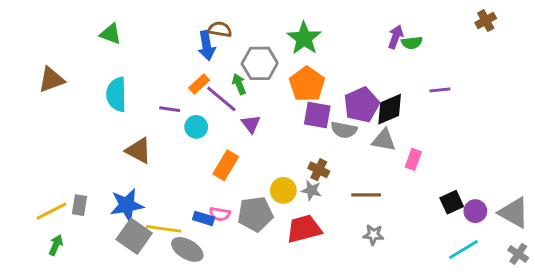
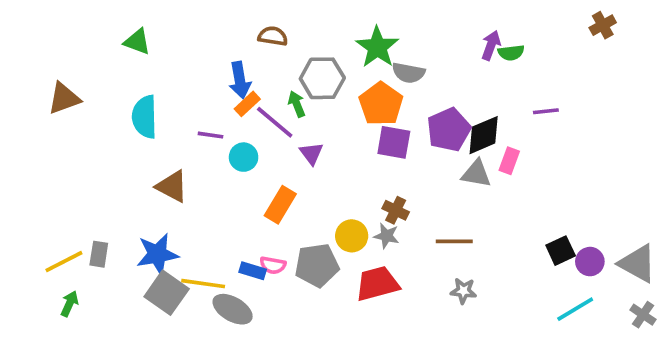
blue arrow: (207, 46) -> (240, 80), moved
gray semicircle: (344, 130) -> (408, 73), moved
pink rectangle: (413, 159) -> (509, 161), moved

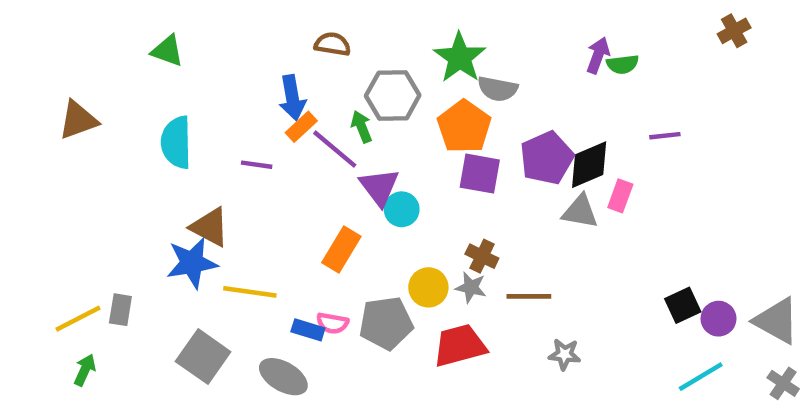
purple triangle: (311, 153) -> (379, 187), size x1.4
cyan circle: (244, 157) -> (402, 209), moved
brown line: (454, 241) -> (529, 296), moved
blue star: (157, 254) -> (192, 263), moved
yellow line: (203, 284) -> (250, 292), moved

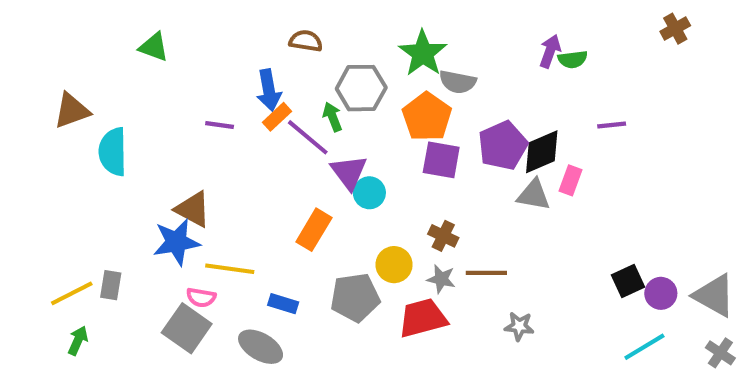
cyan semicircle: (176, 142) -> (113, 152), moved
purple line: (257, 165) -> (220, 125), moved
gray star: (471, 287) -> (441, 279), moved
pink semicircle: (332, 323) -> (201, 297), moved

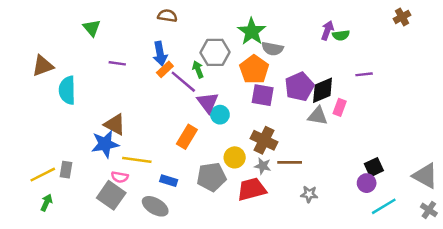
brown semicircle: (306, 41) -> (167, 16), moved
green triangle: (154, 47) -> (92, 28), turned 30
purple line: (220, 125) -> (117, 63), moved
brown cross: (443, 236) -> (264, 140), size x1.5
purple circle: (661, 293) -> (367, 183), moved

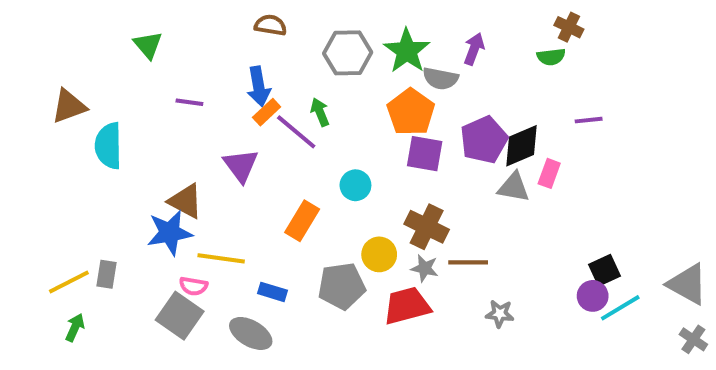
brown cross: (402, 17) -> (569, 27), moved, turned -35
purple arrow: (327, 30) -> (474, 49), moved
gray hexagon: (215, 52) -> (348, 53), moved
purple triangle: (208, 102) -> (241, 165), moved
cyan line: (384, 206) -> (620, 308), moved

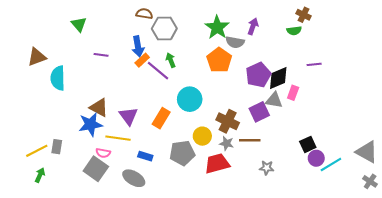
gray hexagon: (348, 53) -> (164, 28), moved
purple square: (425, 154) -> (259, 112), moved, turned -36
purple triangle: (241, 165) -> (128, 116), moved
cyan circle: (355, 185) -> (190, 99), size x1.5
black square: (604, 270) -> (308, 144), moved

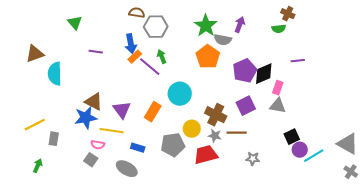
gray triangle: (274, 100) -> (278, 106), moved
yellow line: (37, 151) -> (35, 125), moved
gray square: (96, 169) -> (91, 160), size x0.6

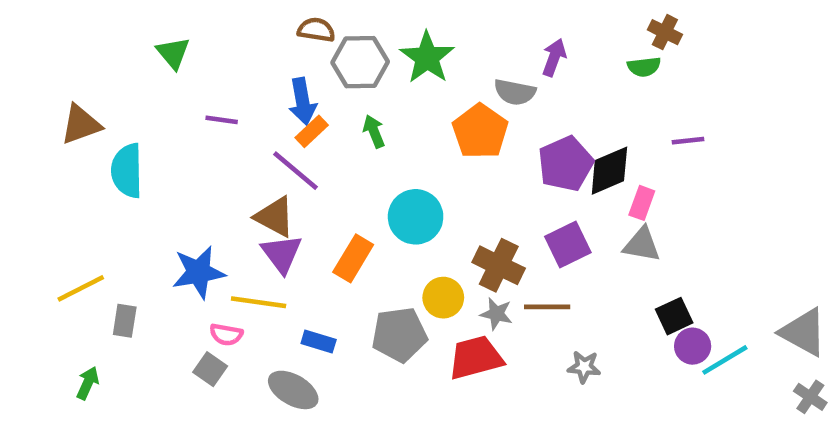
green star: (206, 26) -> (427, 57), moved
purple line: (150, 67) -> (295, 171), moved
brown triangle: (94, 102) -> (275, 217), moved

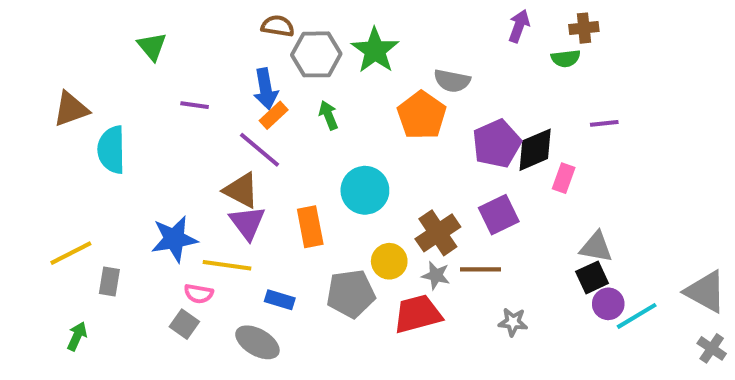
brown cross: (665, 32) -> (584, 28), turned -32
purple arrow: (554, 57) -> (519, 26), moved
gray triangle: (642, 245) -> (596, 247), moved
orange rectangle: (353, 258) -> (310, 227), turned -42
brown cross: (499, 265) -> (438, 233), turned 30

